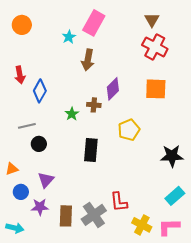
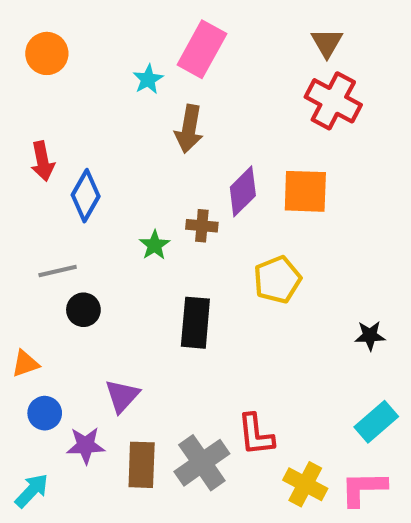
orange square: (156, 89) -> (305, 191), moved
black star: (172, 156) -> (370, 336), size x0.6
purple triangle: (46, 180) -> (122, 396), moved
cyan arrow: (15, 228) -> (32, 491), turned -60

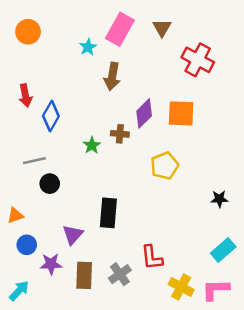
brown triangle: (327, 43) -> (162, 28), moved
black rectangle: (195, 323) -> (108, 213), moved
gray cross: (202, 463) -> (120, 274), size x0.7

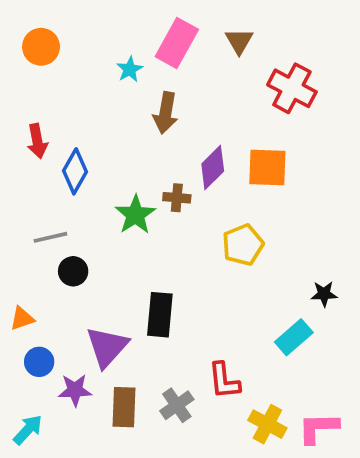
green star: (92, 145) -> (135, 215), size x1.5
purple triangle: (73, 235) -> (107, 347), size x1.4
cyan rectangle: (223, 250) -> (294, 337), moved

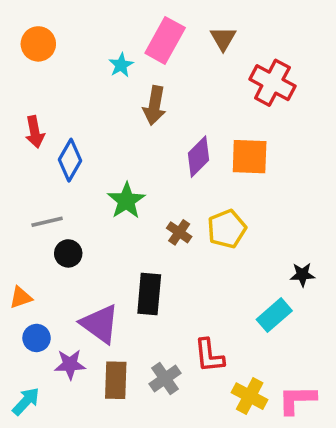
brown cross: (177, 198) -> (179, 232), moved, turned 30
purple triangle: (107, 347) -> (100, 324), turned -36

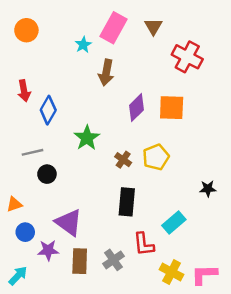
black rectangle: (149, 294) -> (127, 202), moved
cyan rectangle: (274, 315) -> (174, 222), moved

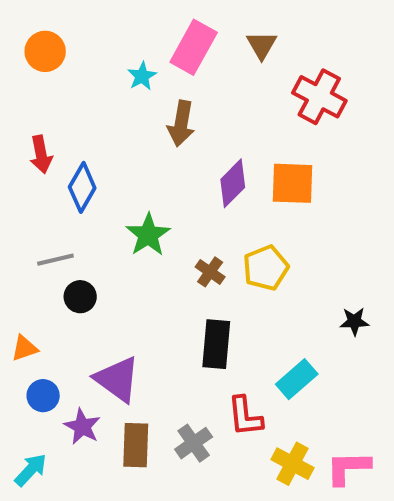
purple star: (48, 250) -> (82, 427), turned 30

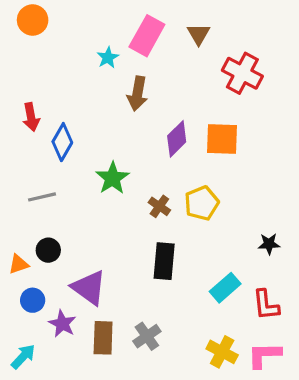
orange circle: (45, 51) -> (33, 20), moved
black circle: (80, 297) -> (48, 250), moved
red L-shape: (245, 416) -> (266, 305), moved

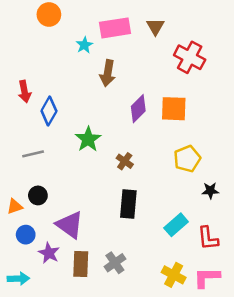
orange circle: (33, 20) -> (49, 14), moved
pink rectangle: (147, 36) -> (115, 28), turned 52
yellow pentagon: (202, 203) -> (187, 159), moved
cyan arrow: (23, 357) -> (18, 279), turned 45

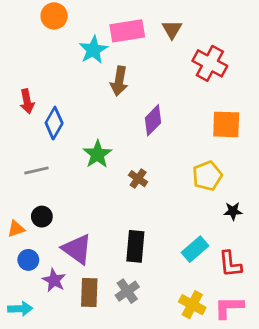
cyan star: (84, 45) -> (93, 50), size x1.5
orange square: (174, 109) -> (226, 124), moved
black rectangle: (128, 204) -> (135, 246), moved

